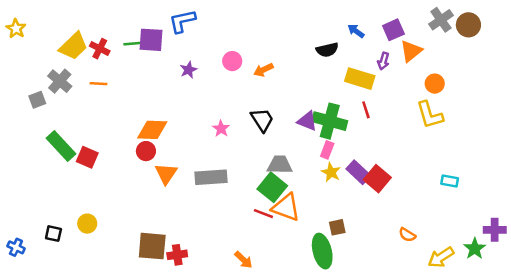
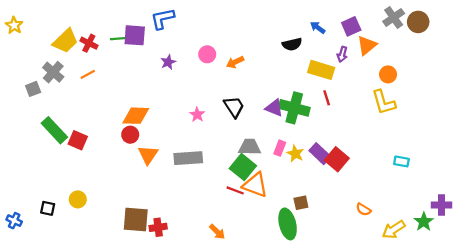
orange line: (98, 84) -> (88, 74), turned -32
pink rectangle: (327, 150) -> (280, 148), moved

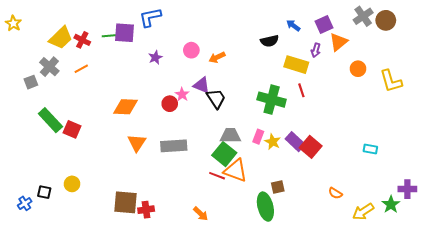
yellow L-shape: (384, 102) -> (391, 81), moved
purple triangle: (274, 108) -> (202, 85), moved
pink star: (197, 115) -> (182, 94), moved
red circle: (130, 135) -> (170, 104), moved
blue cross: (14, 221) -> (25, 203), moved, turned 32

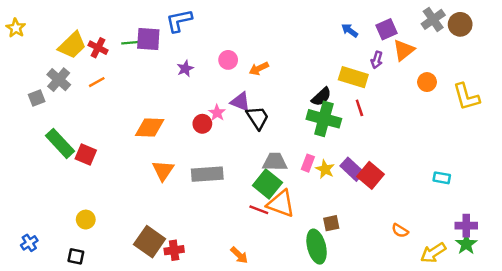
black semicircle: (270, 41) -> (321, 97), moved, turned -30
purple cross: (407, 189) -> (466, 226), moved
black square: (44, 192) -> (76, 256), moved
brown square: (125, 202) -> (150, 242), turned 30

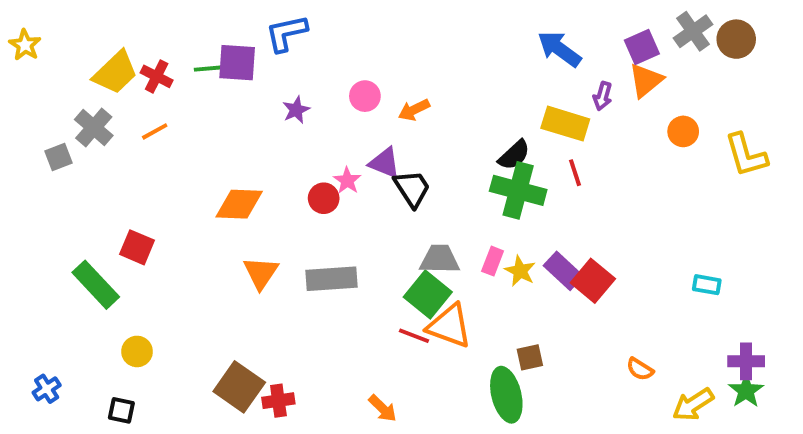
purple square: (386, 29) -> (642, 47), moved
blue arrow: (350, 30) -> (559, 49), size x1.6
green rectangle: (60, 143) -> (96, 285), moved

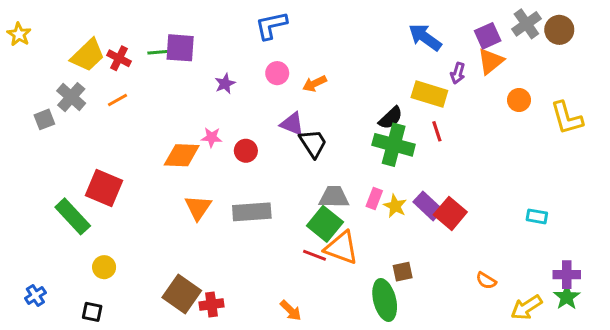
blue L-shape: (286, 33) -> (271, 25), moved
pink star: (347, 181) -> (212, 137), moved, turned -30
red square: (137, 247) -> (104, 188), size x1.4

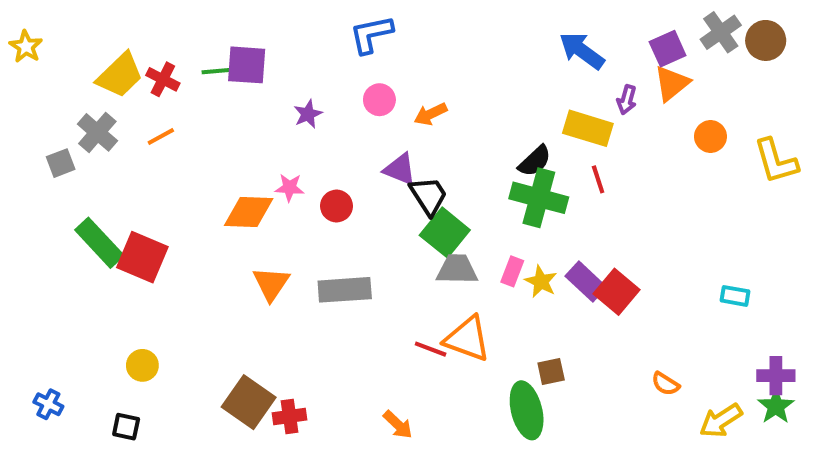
green rectangle: (73, 216) -> (99, 243), moved
green square: (325, 224) -> (445, 233), moved
blue cross: (35, 296) -> (48, 404), turned -30

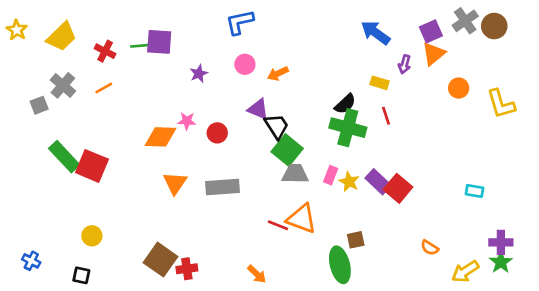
yellow trapezoid: (120, 75) -> (62, 37), moved
yellow rectangle: (588, 128) -> (379, 83), size x0.6

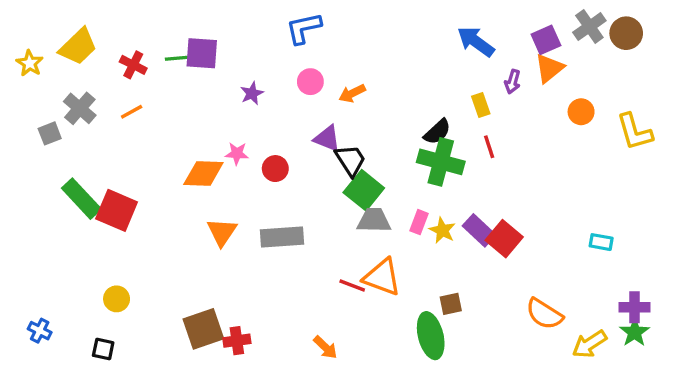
yellow star: (17, 30) -> (30, 63), moved
yellow rectangle: (379, 83) -> (481, 105), turned 54
orange semicircle: (430, 248) -> (544, 314), size x1.6
brown square: (160, 260) -> (203, 329), turned 36

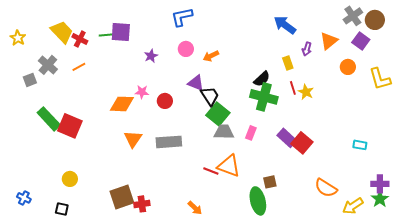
purple square: (546, 40) -> (361, 41), moved, turned -30
yellow trapezoid: (78, 47) -> (62, 32), moved, turned -90
yellow star: (442, 230) -> (306, 92), moved

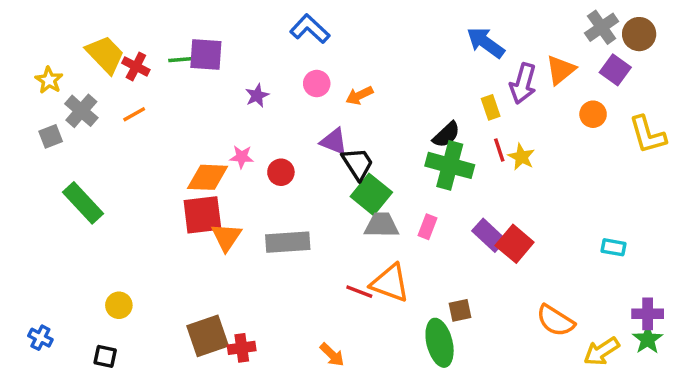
blue L-shape: (182, 17) -> (310, 29), turned 55
yellow star: (18, 38) -> (49, 80), moved
purple arrow: (307, 49) -> (523, 84), size x1.6
red square: (70, 126) -> (202, 215), moved, turned -30

